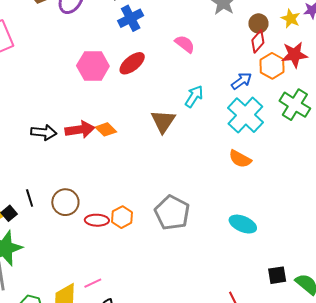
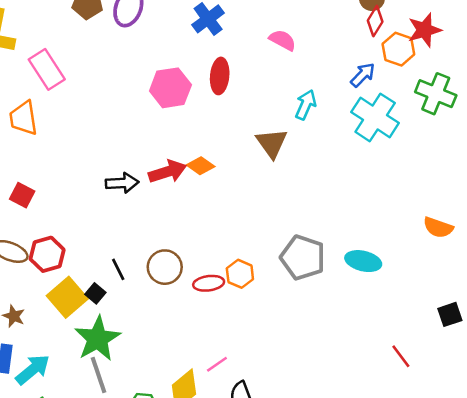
red ellipse: (132, 63) -> (220, 76), turned -36
orange semicircle: (240, 159) -> (438, 227), moved
cyan ellipse: (243, 224) -> (363, 261), moved

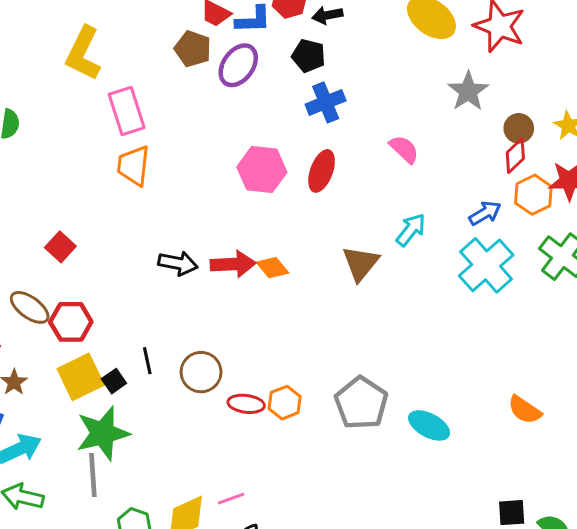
orange trapezoid: (23, 118) -> (133, 166), moved

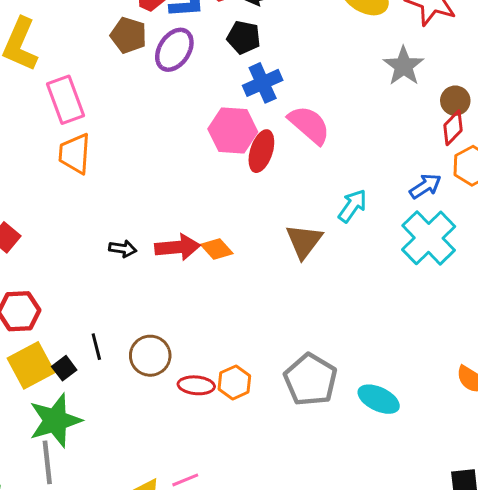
pink semicircle: (404, 149) -> (309, 125), moved, size x1.4
pink hexagon: (262, 170) -> (233, 131), moved
black arrow: (178, 263) -> (123, 249), size x0.7

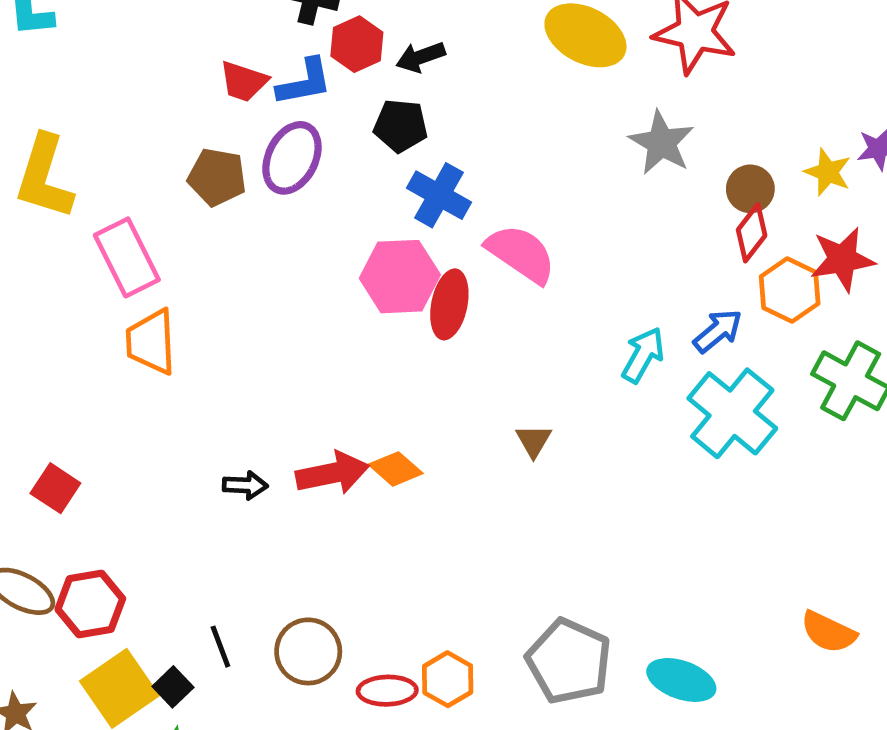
brown pentagon: (129, 35) -> (217, 177), moved
blue cross: (263, 83) -> (439, 195), turned -30
cyan arrow: (352, 206) -> (643, 355), moved
brown triangle: (304, 241) -> (533, 441), size x0.6

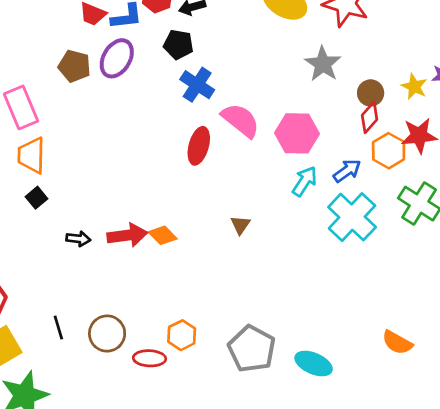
pink hexagon: (400, 277) -> (297, 133), moved
orange hexagon: (448, 679) -> (182, 335), moved
black square: (173, 687) -> (36, 198), moved

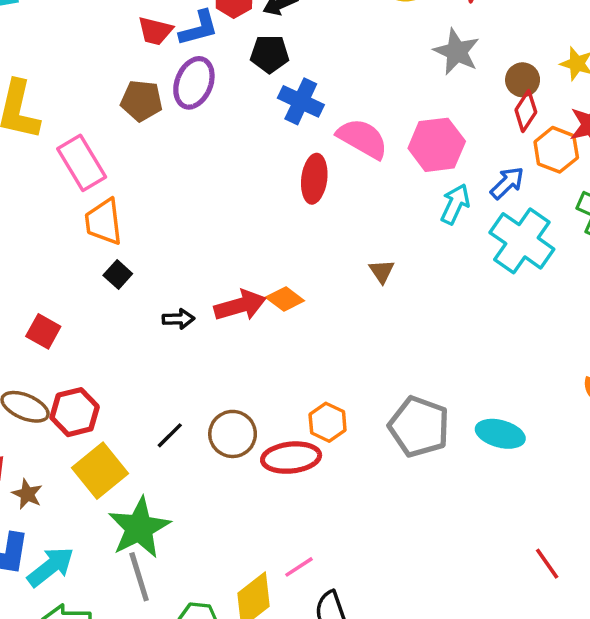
black line: (58, 327) -> (170, 435), turned 70
red ellipse: (150, 358) -> (291, 458), size x1.4

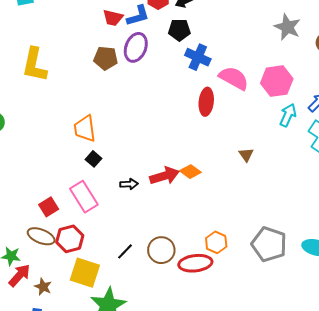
pink rectangle: (82, 163) -> (84, 197), moved
red square: (43, 331) -> (49, 207), moved, turned 30
yellow square: (100, 471) -> (85, 273), turned -32

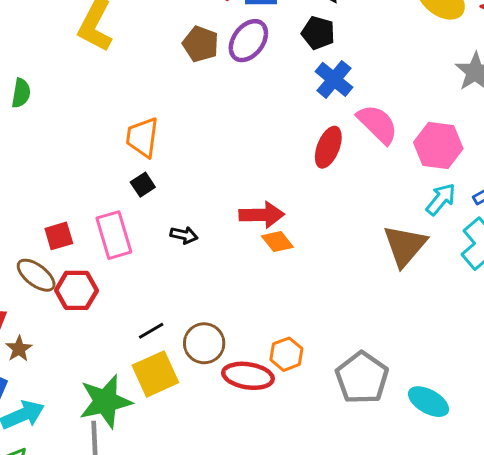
brown triangle: (246, 155) -> (405, 246), moved, size x2.0
red arrow: (164, 176) -> (262, 215), moved
yellow square: (85, 273) -> (155, 374), moved, turned 32

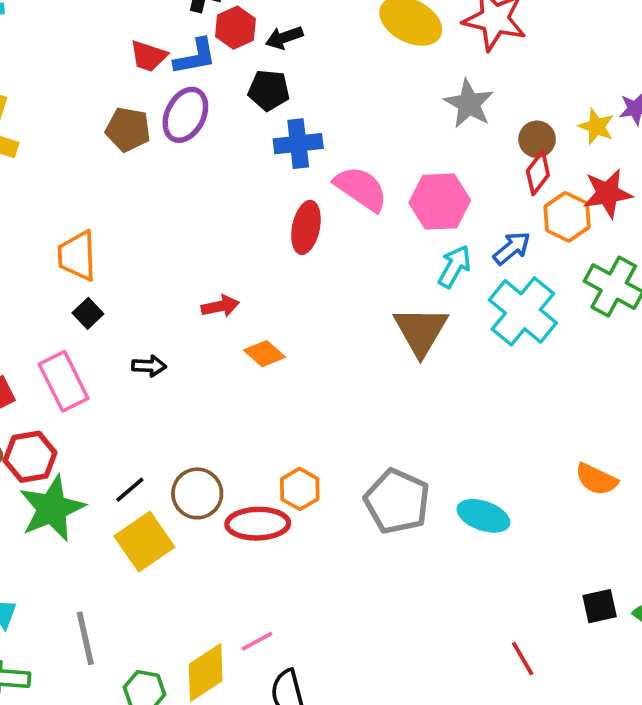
blue cross: (334, 79) -> (298, 144), turned -36
red arrow: (262, 215) -> (220, 306), moved, size x0.7
green star: (105, 401) -> (52, 508), moved

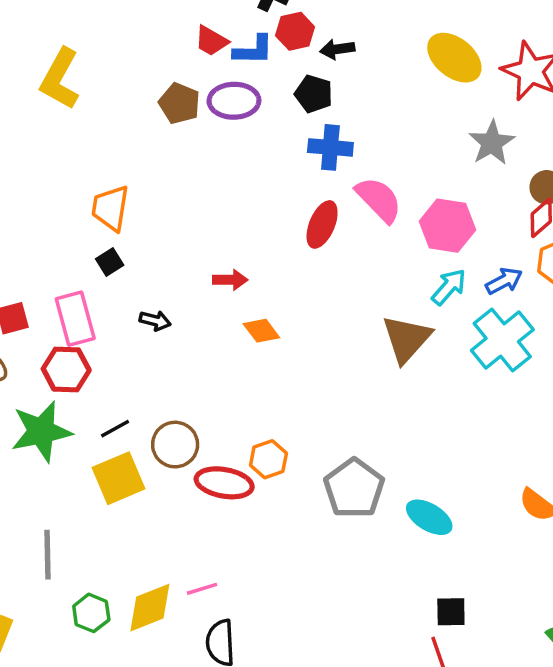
purple ellipse: (185, 115) -> (234, 101), turned 51
red hexagon: (30, 457) -> (66, 369), moved
black square: (600, 606) -> (451, 612), moved

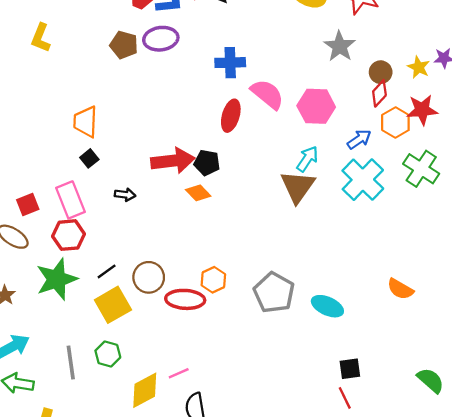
yellow L-shape: (60, 79) -> (41, 38), size x0.7
black pentagon: (314, 94) -> (207, 163), moved
red arrow: (230, 280) -> (173, 161), size x1.8
cyan arrow: (449, 287) -> (307, 159), moved
green hexagon: (91, 613) -> (108, 354), moved

